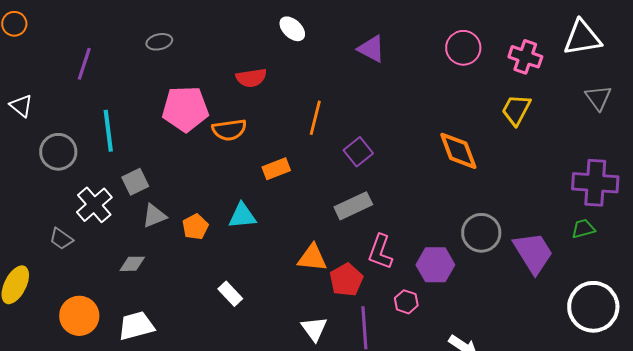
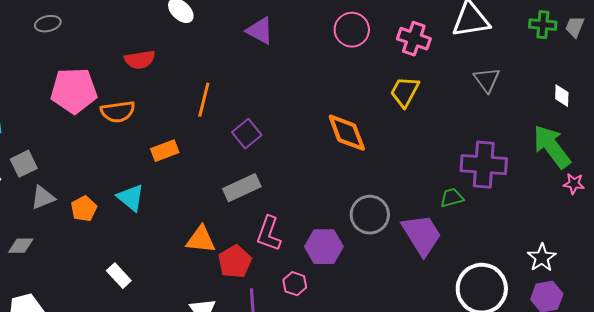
cyan triangle: (242, 216) -> (131, 198), turned 44
green trapezoid: (583, 229) -> (452, 198), moved

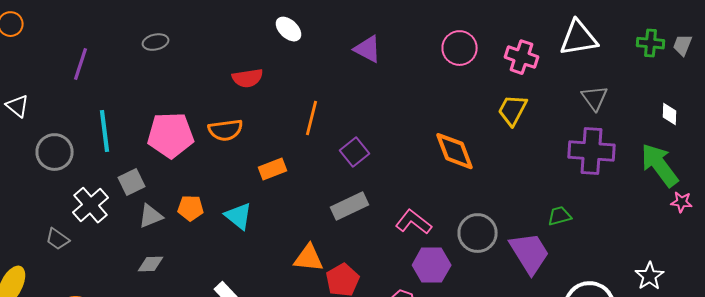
pink pentagon: (74, 91) -> (170, 135), moved
purple cross: (484, 165) -> (592, 151), moved
orange pentagon: (84, 209) -> (190, 208), moved, turned 30
pink L-shape: (269, 234) -> (414, 222), moved, turned 108
gray diamond: (21, 246) -> (150, 264), moved

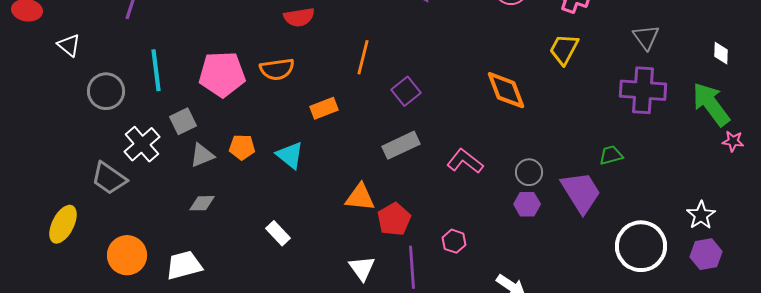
gray circle: (478, 233) -> (529, 172), size x0.7
gray trapezoid: (58, 239) -> (109, 178), size x1.5
purple hexagon: (432, 265) -> (527, 204), moved, size x0.7

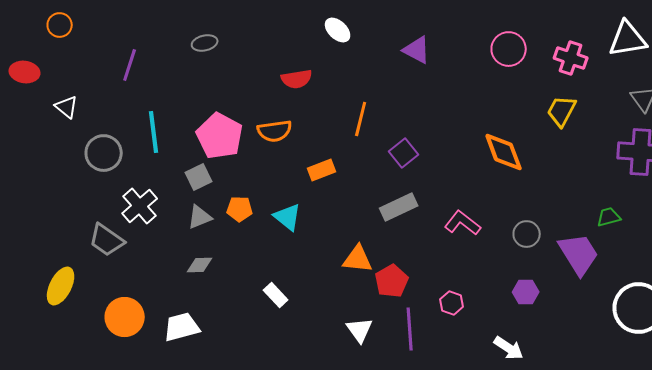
pink pentagon: (222, 74) -> (220, 136), turned 30
gray square: (183, 121) -> (199, 177), moved
purple hexagon: (527, 204) -> (526, 292), moved

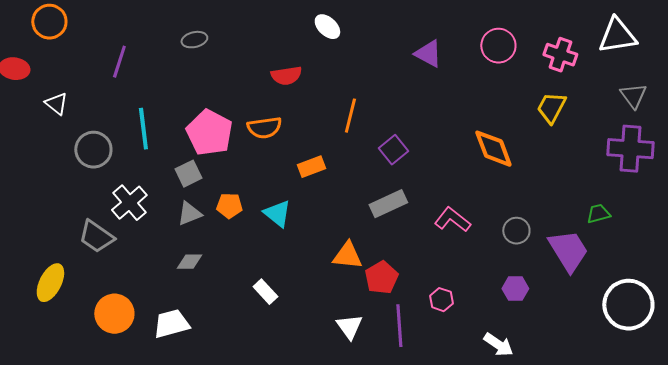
orange circle: (60, 25) -> (49, 22), size x1.4
purple triangle: (417, 50) -> (428, 54), moved

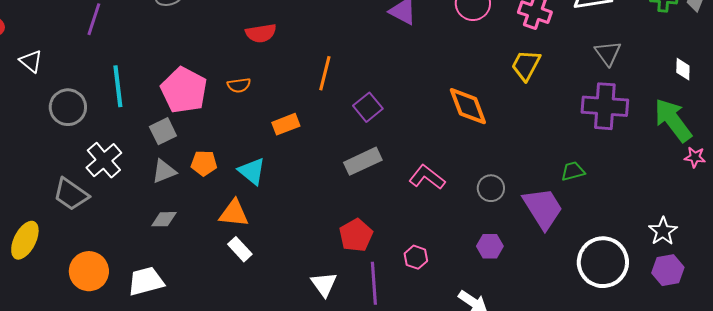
orange semicircle: (264, 128) -> (239, 85), size x0.7
orange triangle: (347, 256) -> (234, 213), moved

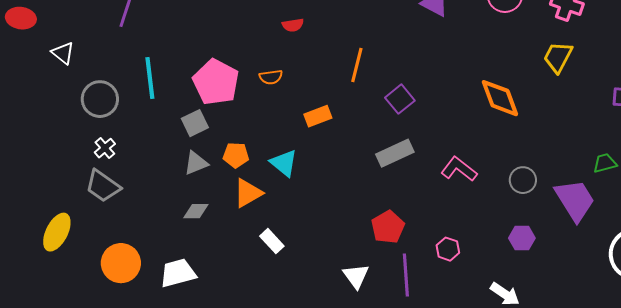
red semicircle: (261, 33) -> (293, 25), size x0.7
white cross: (104, 160) -> (105, 148), moved, size x0.6
orange triangle: (234, 213) -> (248, 193), moved, turned -36

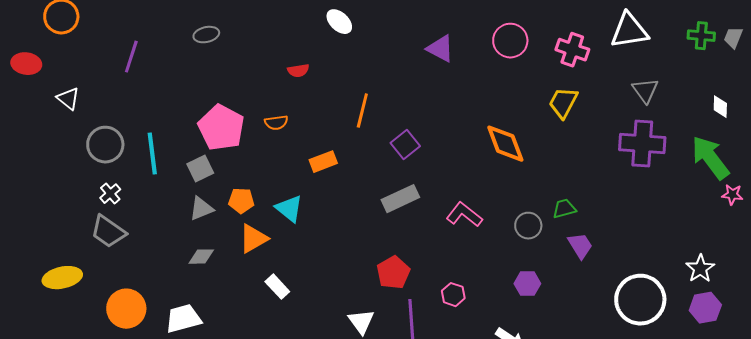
cyan line: (150, 78) -> (152, 154), moved
green trapezoid: (605, 163) -> (564, 209), moved
purple trapezoid: (575, 200) -> (580, 246), size x0.6
yellow ellipse: (57, 232) -> (62, 278), turned 51

